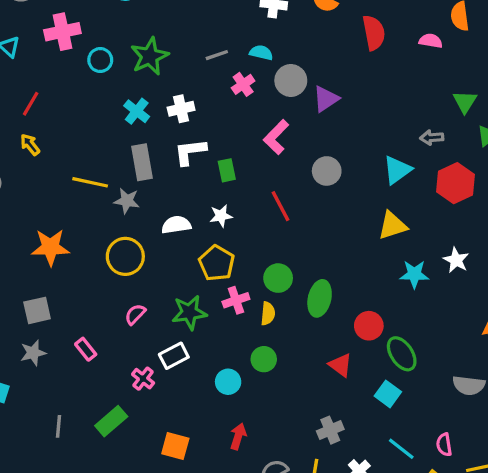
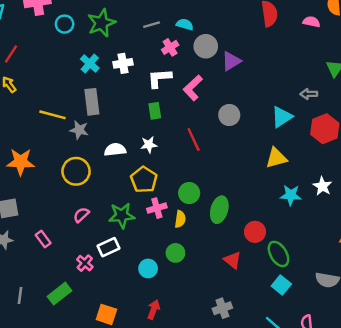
white L-shape: (190, 152) -> (159, 78), moved
cyan square: (388, 394) -> (281, 285), moved

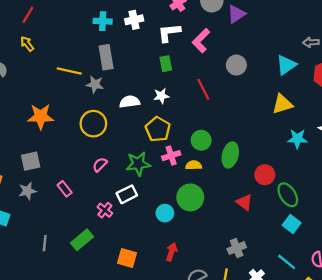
cyan cross: (90, 64) -> (103, 21), turned -36
yellow semicircle: (180, 219) -> (194, 165), turned -98
green circle: (175, 253) -> (190, 197), size x1.5

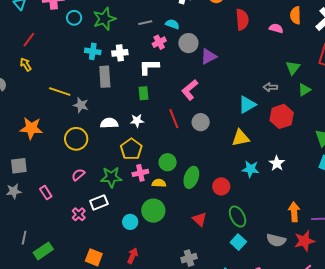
pink L-shape: (201, 41) -> (190, 90), moved
gray rectangle: (106, 57) -> (105, 77), moved
gray circle: (236, 65) -> (201, 122), moved
red circle: (265, 175) -> (221, 186), moved
green rectangle: (82, 240) -> (43, 251), moved

